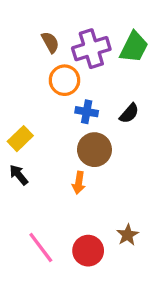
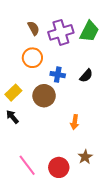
orange circle: (64, 80) -> (32, 58), moved
brown circle: (94, 150) -> (44, 96), moved
orange arrow: (79, 183) -> (75, 122), moved

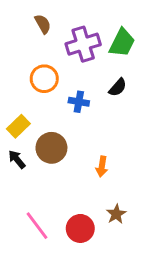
brown semicircle: (33, 28) -> (43, 24), moved
black semicircle: (86, 76) -> (118, 87), moved
brown circle: (44, 96) -> (51, 148), moved

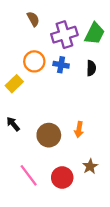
black semicircle: (118, 87) -> (91, 68), turned -40
blue cross: (79, 102) -> (61, 65), moved
yellow rectangle: (18, 126) -> (14, 84), moved
brown circle: (51, 148) -> (49, 135), moved

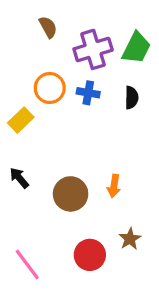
pink line: (29, 175) -> (27, 265), moved

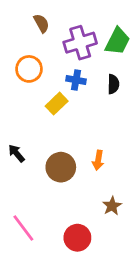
orange circle: (50, 88) -> (29, 69), moved
yellow rectangle: (21, 120) -> (57, 104), moved
red circle: (90, 255) -> (77, 238), moved

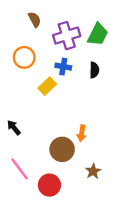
brown circle: (61, 167) -> (62, 149), moved
pink line: (23, 228) -> (20, 169), moved
red circle: (77, 238) -> (49, 185), moved

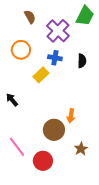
green trapezoid: (98, 34) -> (85, 16), moved
purple cross: (67, 36) -> (58, 31), turned -30
black arrow: (14, 128) -> (12, 100), moved

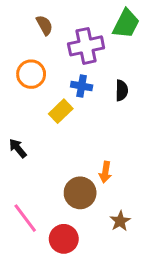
purple cross: (58, 31) -> (86, 46), turned 35

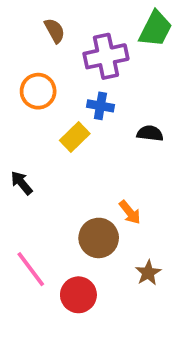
black semicircle: (122, 90) -> (150, 133), moved, turned -84
orange arrow: (105, 172) -> (130, 212), turned -48

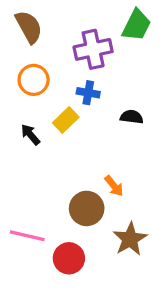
brown semicircle: (55, 31) -> (29, 27), moved, size x1.5
black arrow: (22, 183) -> (30, 135), moved
pink line: (31, 269) -> (27, 236), turned -40
brown star: (148, 273) -> (130, 239), size x1.5

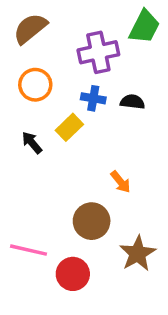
brown semicircle: (29, 27) -> (30, 28), turned -100
black semicircle: (132, 117) -> (132, 102), moved
orange arrow: (114, 186) -> (121, 182), moved

